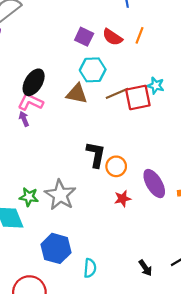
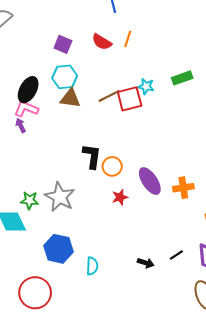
purple square: (84, 37) -> (63, 44), moved
cyan hexagon: (93, 70) -> (65, 77), moved
black arrow: (145, 268) -> (146, 263), turned -35

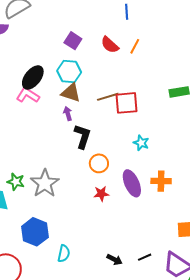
cyan star: (146, 86) -> (141, 143), moved
purple arrow: (21, 125) -> (68, 114), moved
black L-shape: (92, 156) -> (82, 136), moved
orange cross: (183, 188) -> (161, 181), moved

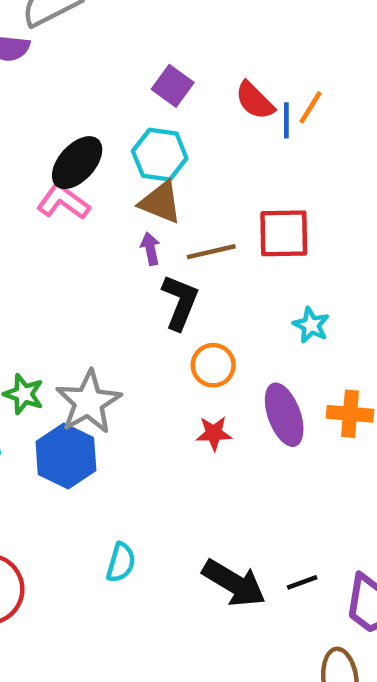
blue line: (127, 12) -> (286, 120), moved
brown line: (108, 97) -> (211, 252), moved
blue hexagon: (35, 232) -> (66, 456), moved
black arrow: (114, 259) -> (234, 583), size x1.8

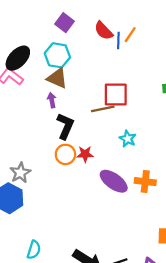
brown line: (211, 252) -> (103, 109), moved
orange circle: (213, 365) -> (65, 154), moved
gray star: (88, 402) -> (20, 173), size x0.7
purple ellipse: (284, 415) -> (114, 181), turned -36
red star: (214, 433) -> (85, 154), moved

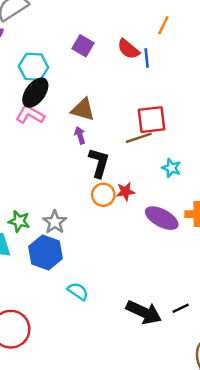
orange line: (130, 35) -> (163, 25), moved
cyan hexagon: (57, 55) -> (33, 67), moved
cyan semicircle: (34, 250) -> (78, 291), moved, turned -66

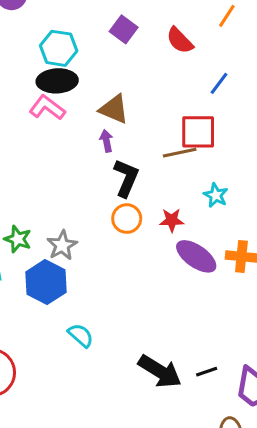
blue line: (147, 58) -> (219, 83), moved, turned 36
black ellipse: (35, 93) -> (57, 81), turned 44
red star: (125, 192) -> (172, 220), moved

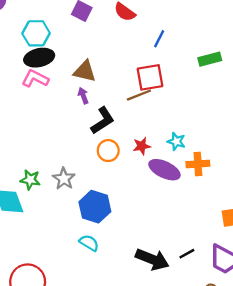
black L-shape: (126, 178) -> (103, 121), turned 44
cyan star: (216, 195) -> (176, 141), moved
blue hexagon: (46, 282) -> (95, 207), moved

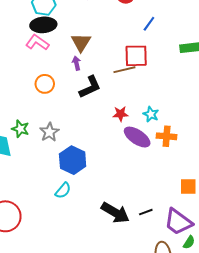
brown triangle: (85, 71) -> (81, 42), turned 40
orange circle: (108, 151) -> (45, 84), moved
cyan semicircle: (89, 243) -> (63, 190), turned 90

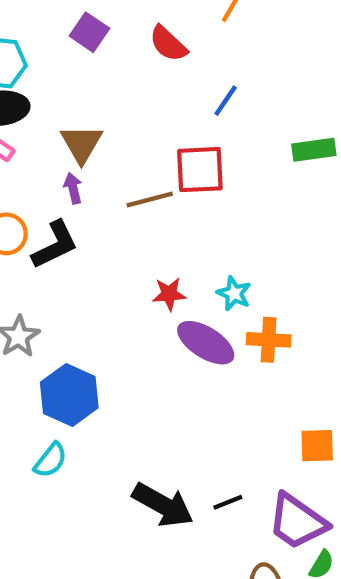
brown line: (124, 70) -> (150, 199), moved
black L-shape: (90, 87) -> (55, 245), moved

